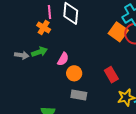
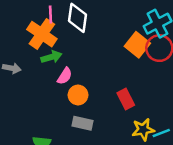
orange cross: (44, 27) -> (42, 34), size x1.6
green arrow: (39, 52) -> (51, 57), moved

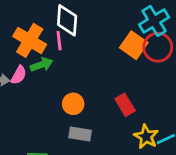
pink line: (50, 15) -> (59, 41), moved
pink semicircle: (65, 76) -> (19, 75), moved
yellow star: (143, 130) -> (146, 137), turned -30

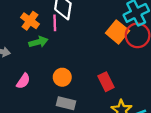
orange cross: (30, 40) -> (30, 21), size x0.7
pink semicircle: (19, 75) -> (23, 81), moved

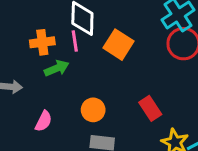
orange cross: (30, 21) -> (42, 42), turned -36
orange square: (117, 32) -> (118, 45), moved

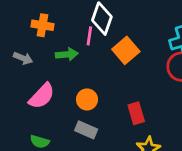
orange cross: (42, 42) -> (42, 25), moved
pink semicircle: (44, 121) -> (42, 96), size x1.5

